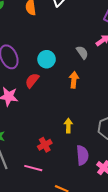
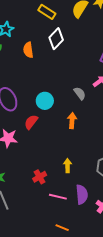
red cross: (45, 145) -> (40, 177), moved
pink line: (33, 168) -> (58, 197), moved

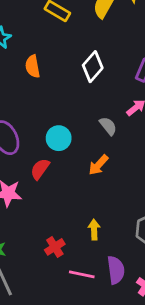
white diamond: (56, 39) -> (93, 67), moved
orange arrow: (72, 121) -> (98, 165), turned -140

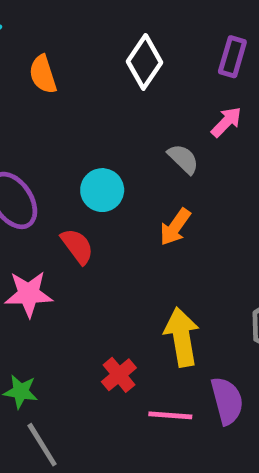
red semicircle: (40, 169) -> (77, 246), turned 115
yellow arrow: (94, 230) -> (182, 337), size x1.6

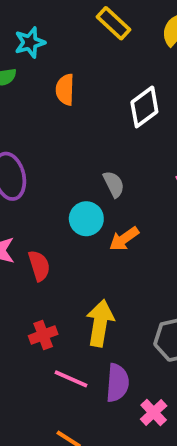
gray semicircle: (183, 159) -> (114, 184), moved
cyan circle: (102, 190) -> (86, 219), moved
red semicircle: (77, 246) -> (39, 266), moved

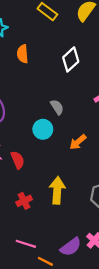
orange arrow: (124, 239) -> (78, 142), moved
pink line: (71, 379) -> (26, 244), moved
purple semicircle: (117, 383) -> (71, 247), moved, turned 55

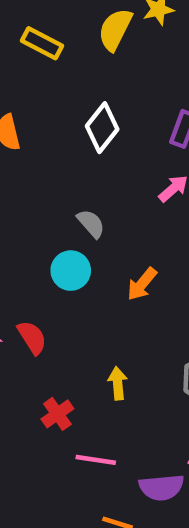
yellow arrow: (57, 190) -> (118, 383), size x0.6
pink line: (26, 244) -> (96, 460), moved
purple semicircle: (71, 247) -> (161, 487), turned 40

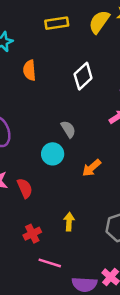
yellow rectangle: (42, 43) -> (57, 23), turned -45

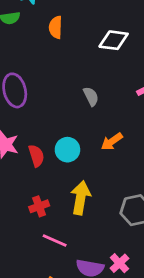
white diamond: (83, 76) -> (114, 40), turned 44
cyan circle: (53, 154) -> (67, 150), moved
yellow arrow: (69, 222) -> (81, 198), size x1.6

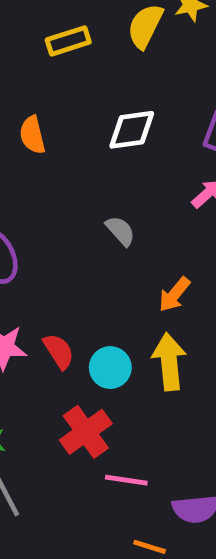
cyan circle: (67, 150) -> (110, 368), moved
yellow arrow: (81, 198) -> (169, 362), moved
red cross: (39, 206) -> (86, 432), size x1.5

